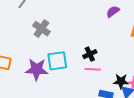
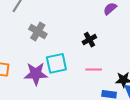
black cross: (90, 54) -> (89, 40), moved

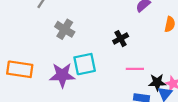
pink line: (94, 69) -> (135, 69), moved

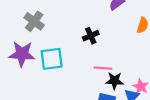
purple star: (62, 75) -> (22, 54), moved
black star: (157, 82) -> (115, 81), moved

